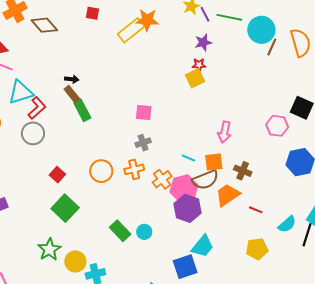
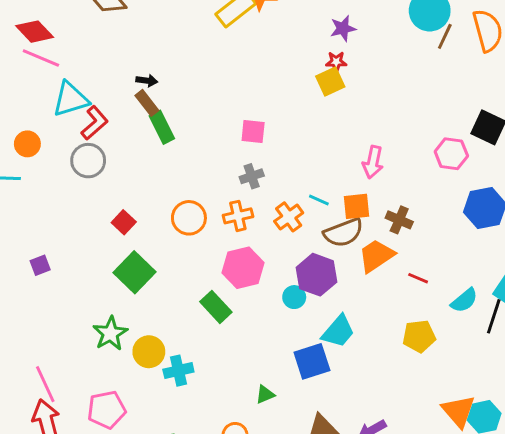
orange cross: (162, 179) -> (289, 217), moved
pink hexagon: (184, 189) -> (243, 268), moved
cyan circle: (144, 232) -> (294, 297), moved

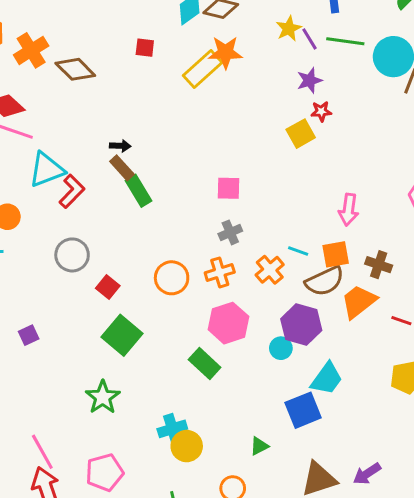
red star: (336, 62) -> (321, 111), moved
gray circle: (88, 161) -> (72, 255), moved
yellow circle: (149, 352) -> (187, 446), moved

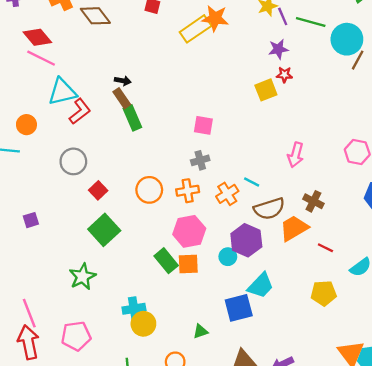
orange square: (336, 254) -> (188, 264), moved

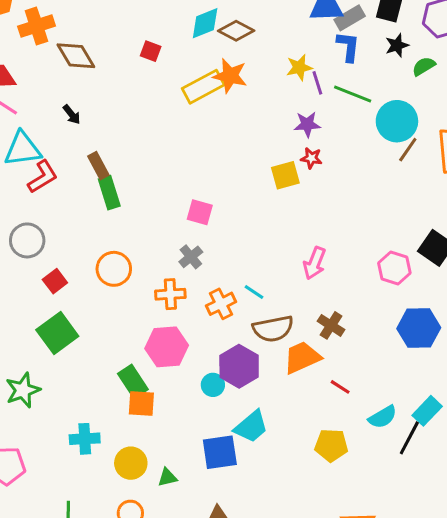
black arrow: (123, 81) -> (72, 114), moved, turned 35
gray cross: (200, 160) -> (191, 257), turned -30
orange circle: (149, 190) -> (114, 269), moved
orange square: (188, 264) -> (141, 403), moved
yellow circle: (143, 324) -> (131, 463), moved

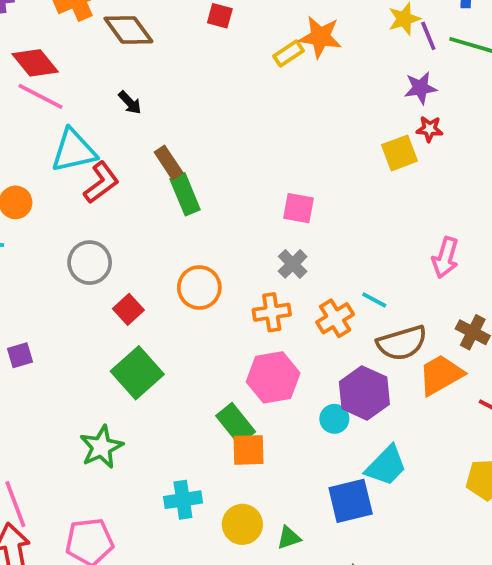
yellow rectangle: (203, 87) -> (288, 53), size x0.6

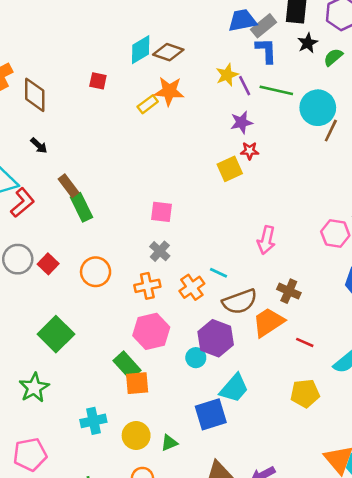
brown diamond: (128, 30) -> (35, 95), turned 40
red square: (128, 309) -> (48, 264), moved

